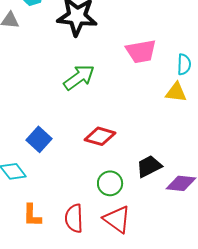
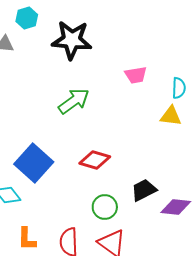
pink trapezoid: (141, 51) -> (136, 75), size x0.7
blue square: (39, 139) -> (34, 163), size x1.5

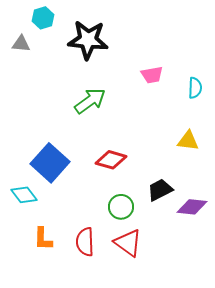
yellow triangle: (171, 116) -> (188, 141), moved

